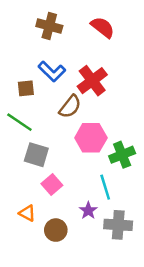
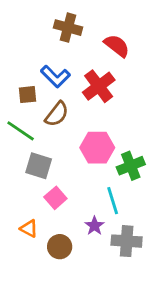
brown cross: (49, 26) -> (68, 28), moved
red semicircle: (103, 27) -> (117, 46), moved
brown semicircle: (70, 107) -> (57, 114), moved

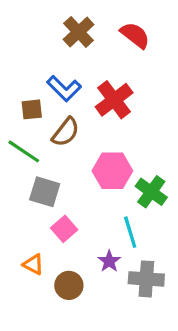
brown cross: (68, 28) -> (79, 32), turned 32
red semicircle: (117, 46) -> (135, 35), moved
green cross: (131, 166) -> (151, 192), turned -32

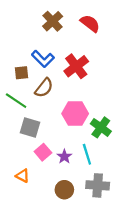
purple star: (109, 261) -> (64, 156), moved
brown circle: (69, 285) -> (64, 190), moved

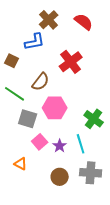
blue L-shape: (43, 59) -> (35, 42), moved, turned -55
brown square: (21, 73) -> (12, 61), moved, turned 32
pink hexagon: (75, 114) -> (55, 108), moved

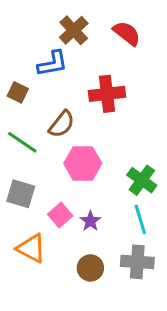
red cross: (71, 62) -> (107, 94), turned 30
gray square: (28, 119) -> (21, 194), moved
cyan line: (81, 144) -> (140, 220), moved
orange triangle: (21, 164) -> (31, 248), size x1.5

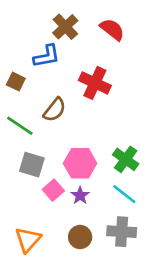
red cross: (107, 94) -> (95, 83), turned 32
pink hexagon: (83, 163) -> (80, 163), moved
gray square: (21, 194) -> (32, 165), moved
cyan line: (140, 220) -> (124, 194), turned -35
orange triangle: (31, 248) -> (28, 240), moved, turned 44

